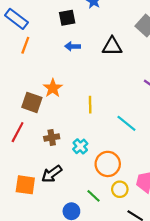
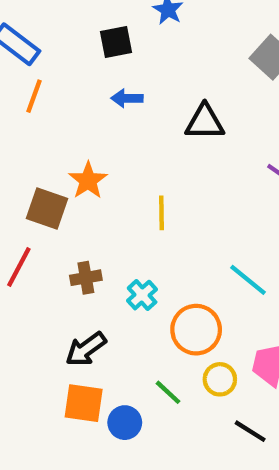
black triangle: (112, 46) -> (205, 122), moved
cyan line: (126, 123) -> (248, 280), moved
orange square: (25, 185) -> (84, 403), moved

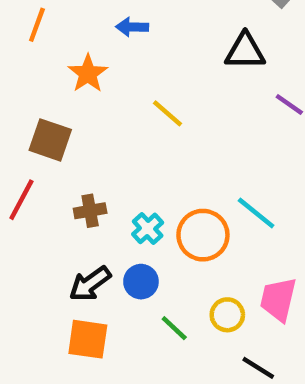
black triangle: (205, 122) -> (245, 51), moved
orange star: (88, 180) -> (88, 73), moved
yellow line: (162, 213) -> (168, 113), moved, turned -48
orange circle: (196, 330) -> (203, 235), moved
blue circle: (125, 423) -> (141, 282), moved

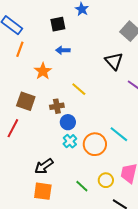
black triangle: (245, 51) -> (114, 61), turned 48
brown cross: (90, 211) -> (57, 106), moved
blue circle: (141, 282) -> (68, 122), moved

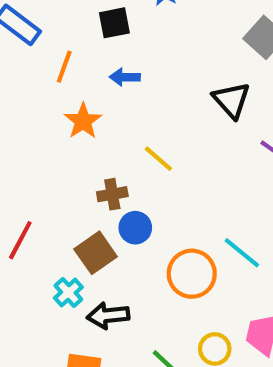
orange line: (20, 49) -> (64, 67), moved
brown square: (26, 101) -> (96, 253), moved, turned 36
cyan cross: (70, 141) -> (68, 292), moved
black arrow: (44, 166) -> (108, 315), moved, turned 30

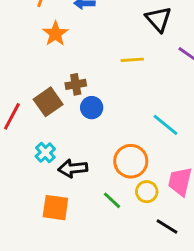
yellow line: (158, 159) -> (132, 60), moved, turned -45
brown square: (96, 253) -> (48, 102), moved
orange circle: (192, 274) -> (131, 161), moved

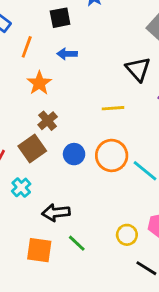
brown cross: (76, 84) -> (48, 121), moved, turned -30
cyan cross: (45, 153) -> (21, 187), moved
orange circle: (131, 161) -> (112, 155), moved
green line: (112, 200) -> (77, 243), moved

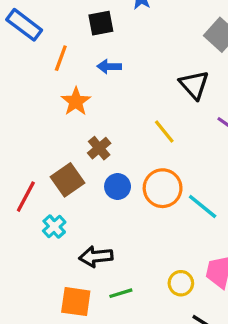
yellow line: (113, 108) -> (164, 131), turned 55
brown cross: (48, 121) -> (99, 148), moved
green line: (77, 243) -> (121, 293), turned -60

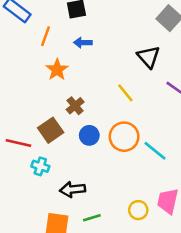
red line: (26, 197) -> (18, 143), turned 75
cyan cross: (54, 227) -> (40, 166), turned -30

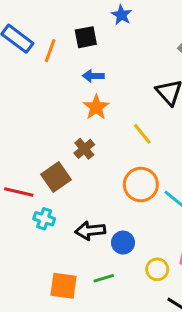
orange line: (45, 36) -> (50, 51), moved
orange star: (57, 70) -> (96, 107), moved
blue circle: (89, 135) -> (123, 243), moved
black arrow: (73, 189) -> (90, 231), moved

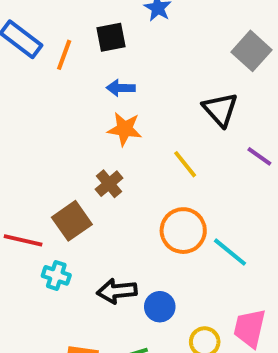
orange star: (96, 107) -> (125, 129), turned -30

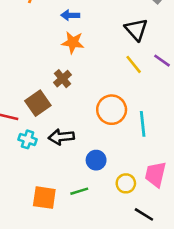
yellow line: (185, 164) -> (134, 64), moved
cyan line: (230, 252) -> (143, 124), turned 45
black arrow: (117, 291) -> (61, 137), moved

